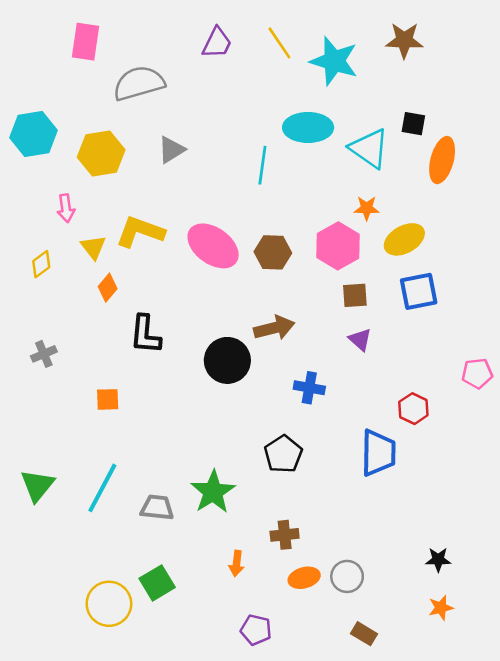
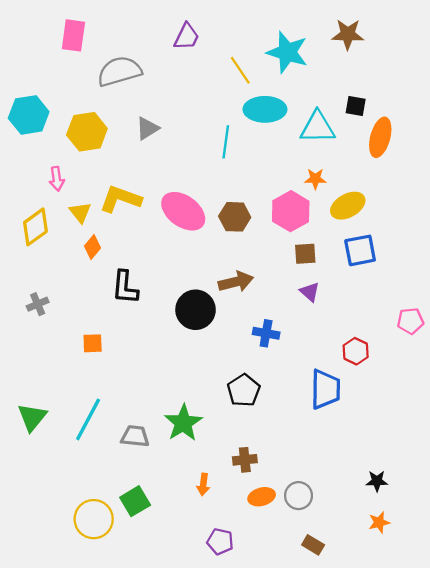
yellow line: (279, 43) -> (240, 70), moved
cyan triangle: (369, 148) -> (318, 127), turned -36
yellow diamond: (41, 264) -> (35, 227), size x1.6

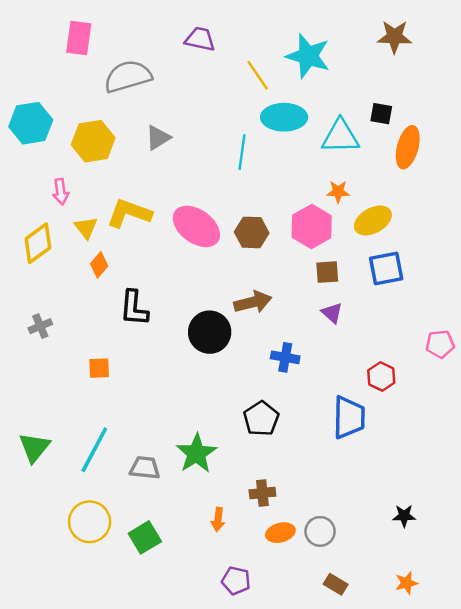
brown star: (348, 34) -> (395, 37), moved
purple trapezoid: (187, 37) -> (200, 39), turned -104
yellow circle: (94, 519) -> (90, 522), moved
orange star: (379, 522) -> (407, 583), moved

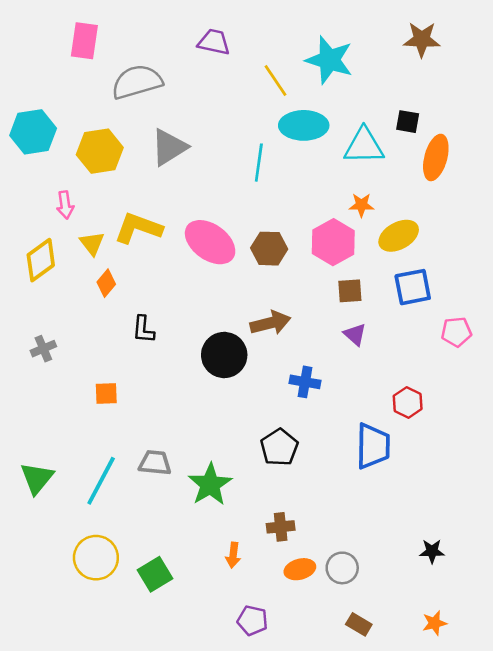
gray triangle: (158, 138) -> (169, 147), size x1.4
black L-shape: (134, 308) -> (143, 329), size x0.7
pink pentagon: (440, 344) -> (456, 332), moved
gray trapezoid: (145, 468) -> (155, 463), moved

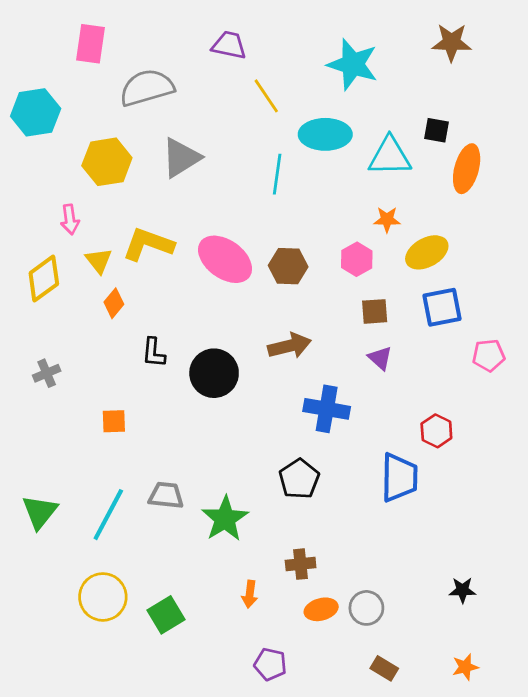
yellow line: (275, 81) -> (266, 96), moved
cyan hexagon: (33, 132) -> (36, 112), moved
pink hexagon: (333, 242) -> (357, 259), size x0.7
black circle: (224, 355) -> (214, 373), moved
blue cross: (305, 382) -> (327, 409), size x1.4

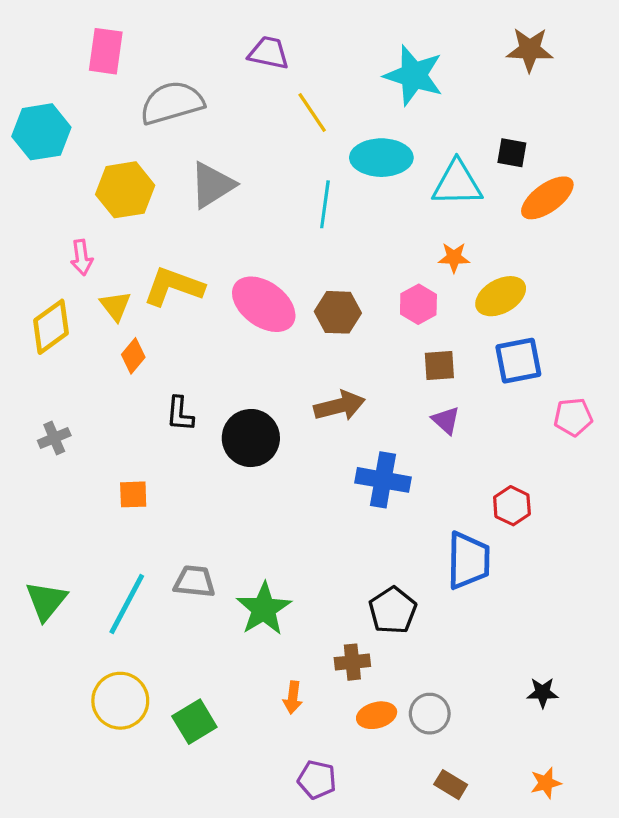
orange ellipse: (467, 169) -> (547, 198), turned 39
black pentagon: (299, 479) -> (393, 610), moved

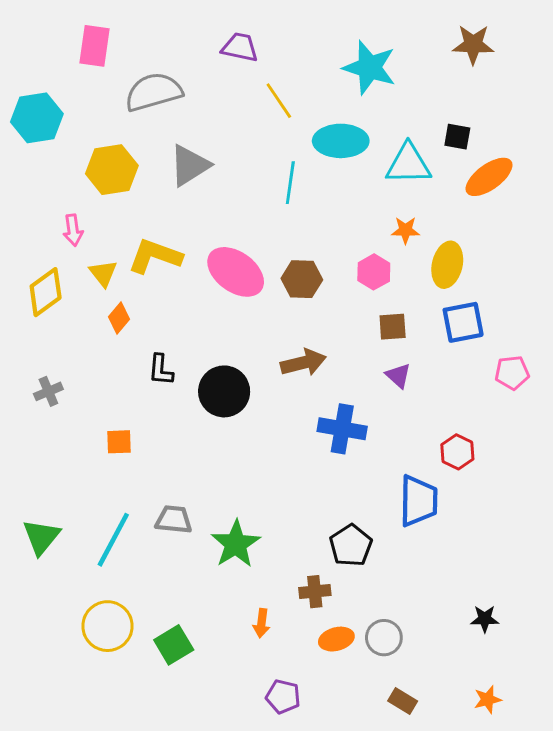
yellow ellipse: (501, 296) -> (447, 265), turned -48

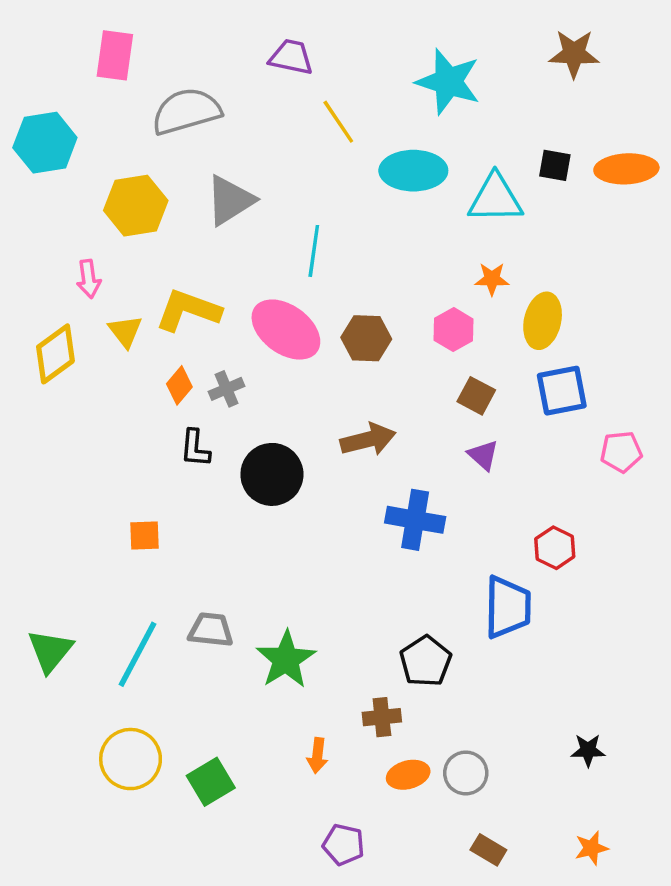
orange ellipse: (489, 177) -> (626, 169), moved, turned 33
cyan line: (290, 183) -> (314, 251), moved
orange diamond: (119, 318) -> (179, 385), moved
brown square: (393, 327) -> (476, 396), turned 32
gray cross: (48, 391) -> (227, 389), moved

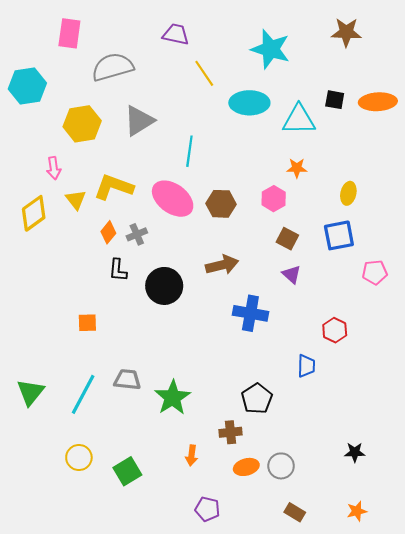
yellow ellipse: (543, 321) -> (348, 193), moved, size x0.7
blue trapezoid: (508, 607) -> (306, 366), size x0.6
yellow circle: (131, 759) -> (79, 458), size x0.7

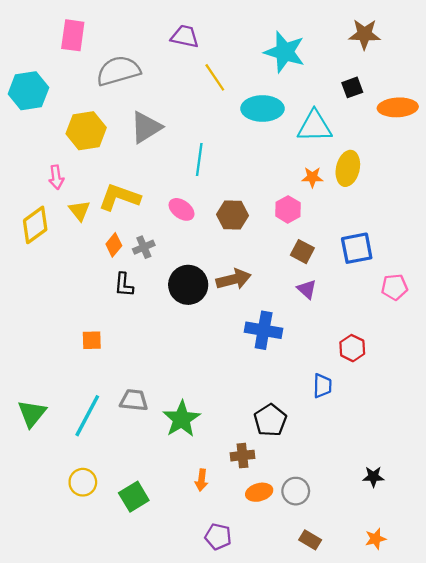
black square: (335, 100) -> (352, 87), moved, turned -30
yellow ellipse: (348, 193) -> (348, 168), moved, size x1.4
pink ellipse: (173, 199) -> (182, 209), size x0.6
black circle: (164, 286) -> (188, 285), moved

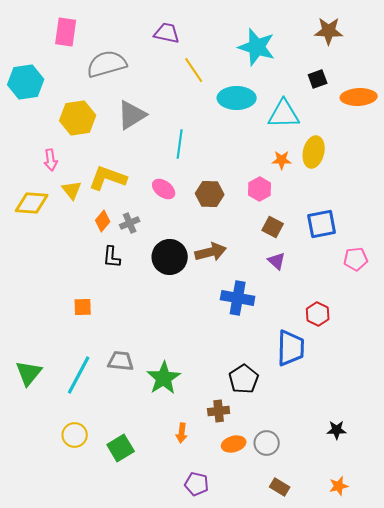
yellow diamond: (35, 225) -> (32, 203), turned 40
blue trapezoid: (322, 386) -> (291, 348), size x1.6

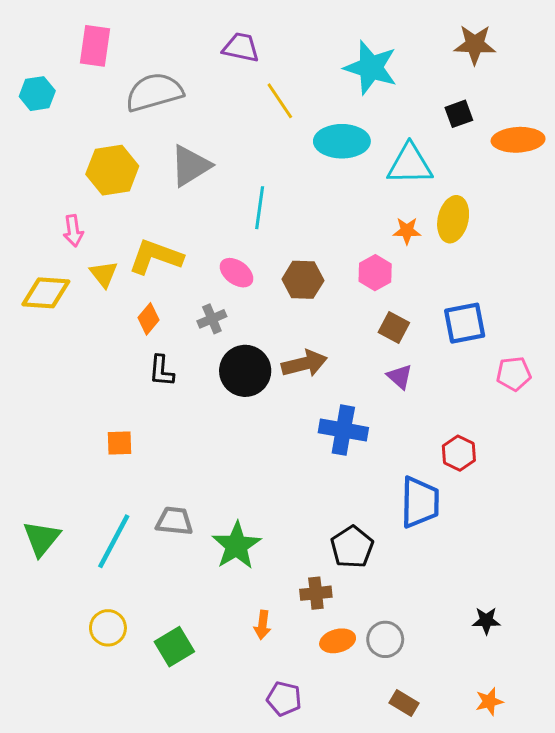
cyan hexagon: (26, 82) -> (37, 94), moved, size x0.7
gray cross: (130, 223) -> (212, 319), moved

